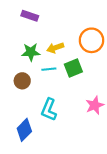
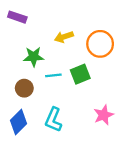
purple rectangle: (30, 16) -> (17, 17), moved
yellow arrow: (55, 48) -> (64, 37), moved
blue diamond: (24, 130) -> (18, 122), moved

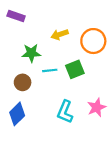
cyan L-shape: (53, 120) -> (65, 112), moved

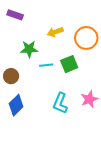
brown circle: (23, 82) -> (11, 76), moved

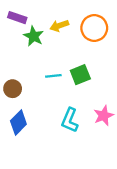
yellow arrow: (55, 32) -> (59, 26), moved
orange circle: (86, 38) -> (94, 28), moved
green star: (29, 49) -> (34, 36), moved, turned 30

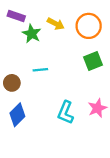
yellow arrow: (59, 26) -> (56, 24), turned -133
green square: (80, 75) -> (93, 61), moved
cyan line: (53, 76) -> (40, 70), moved

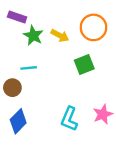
yellow arrow: (56, 24) -> (60, 36), moved
green square: (93, 61) -> (84, 64), moved
cyan line: (40, 70) -> (29, 68), moved

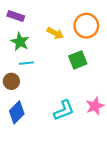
green star: (33, 36) -> (20, 42), moved
cyan L-shape: (69, 119) -> (64, 110), turned -135

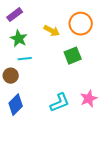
purple rectangle: (16, 16) -> (15, 15), turned -56

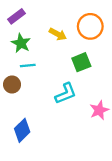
cyan L-shape: (60, 103) -> (66, 93), moved
blue diamond: (16, 105) -> (22, 130), moved

